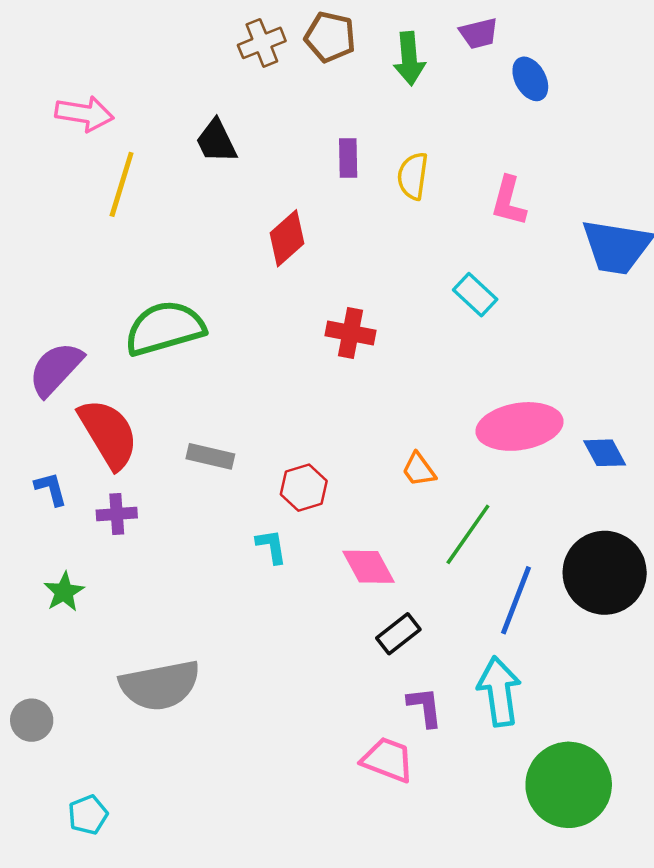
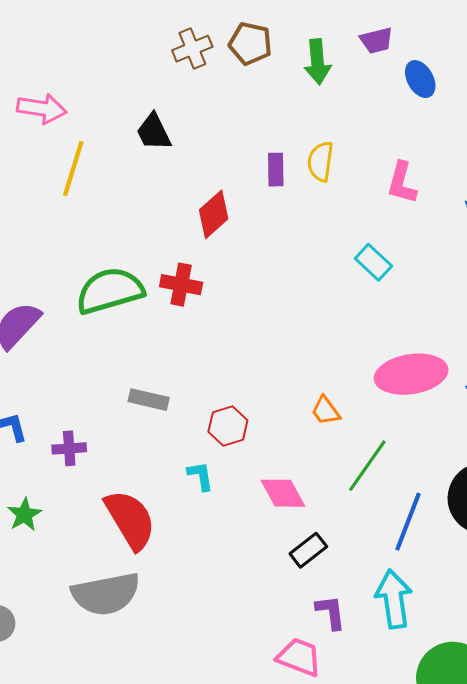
purple rectangle: (348, 158) -> (276, 170), moved
red cross: (351, 333) -> (181, 285), moved
red semicircle: (108, 434) -> (130, 520), moved

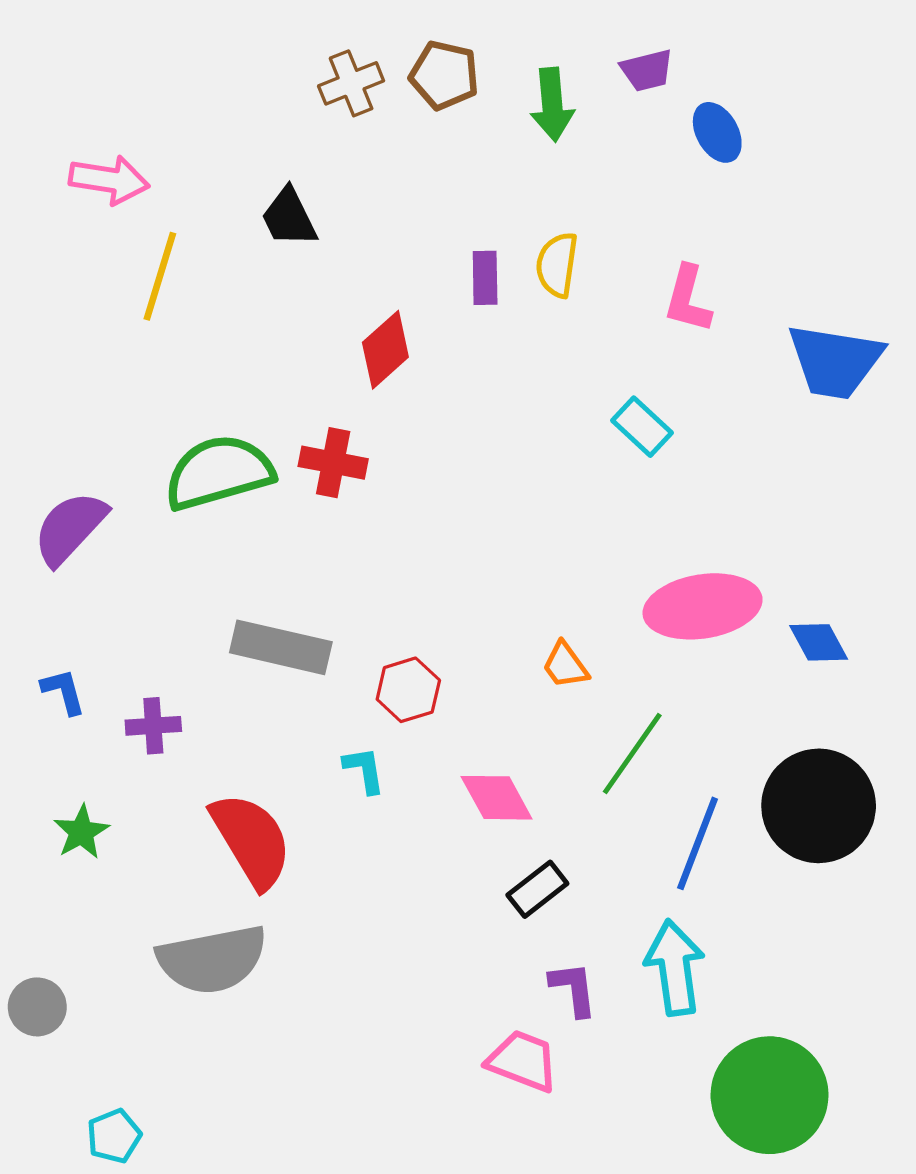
gray rectangle: (149, 400) -> (281, 647), size x1.5

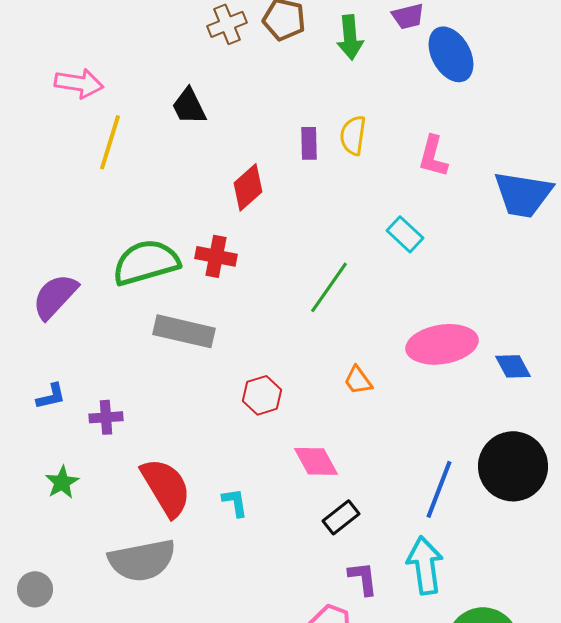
blue ellipse: (717, 132) -> (451, 54), size x1.5
gray rectangle: (281, 647) -> (184, 331), moved
blue L-shape: (63, 691) -> (51, 396), turned 92
green line: (632, 754) -> (329, 287), moved
cyan L-shape: (364, 770) -> (235, 502), moved

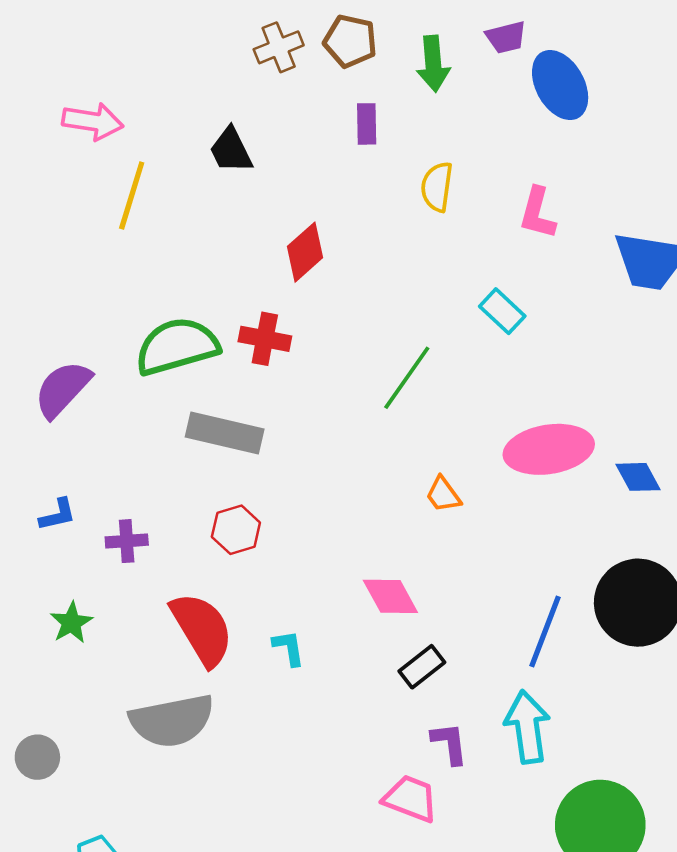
purple rectangle: (309, 143) -> (367, 124), moved
red hexagon: (262, 395) -> (236, 530), moved

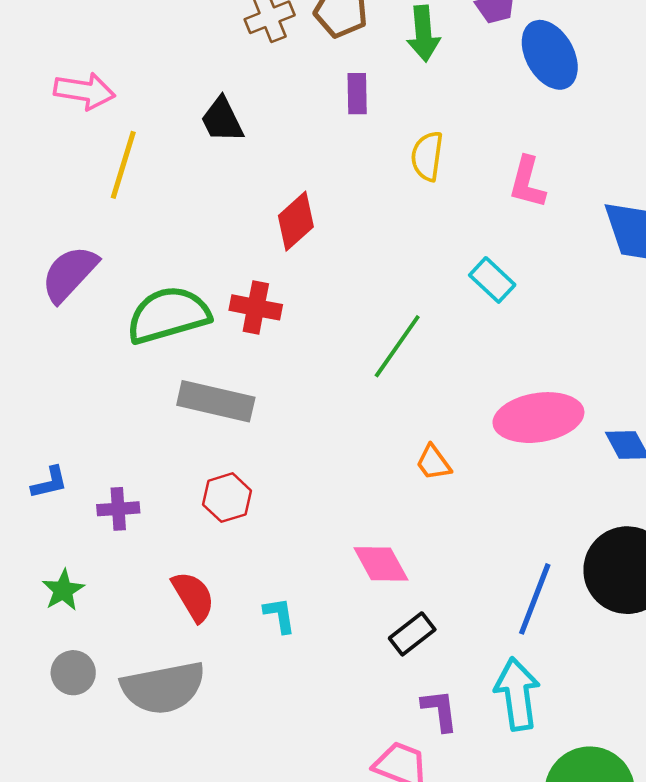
purple semicircle: (63, 389) -> (69, 274), moved
red semicircle: (202, 629) -> (193, 596), size x0.7
gray circle: (37, 757) -> (73, 673), moved

